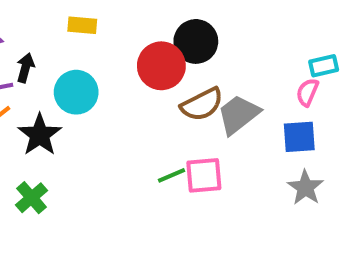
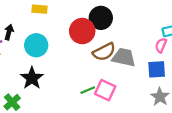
gray trapezoid: (238, 114) -> (124, 57), turned 50
black star: (40, 135) -> (32, 78), moved
pink square: (204, 175) -> (105, 90), turned 30

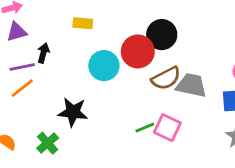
cyan circle: (36, 45) -> (104, 66), moved
black star: (32, 78) -> (73, 112), turned -30

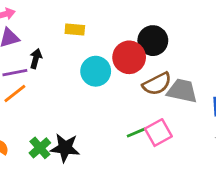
black star: (73, 112) -> (65, 148), moved
pink square: (167, 128) -> (158, 133), turned 36

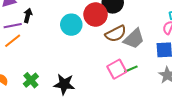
gray trapezoid: (182, 91) -> (134, 39), turned 125
green line: (136, 133) -> (131, 69), moved
black star: (65, 148) -> (64, 84), moved

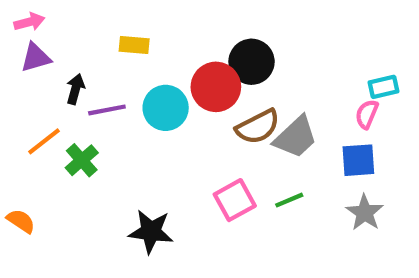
purple line: (13, 26) -> (107, 110), moved
pink square: (117, 69) -> (235, 200), moved
green cross: (31, 80) -> (82, 160), moved

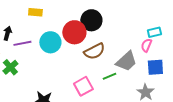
gray trapezoid: (296, 137) -> (126, 61), moved
blue square: (358, 160) -> (155, 67), moved
green line: (289, 200) -> (109, 76), moved

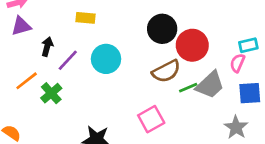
red circle: (74, 32) -> (192, 45), moved
purple line: (22, 43) -> (68, 60), turned -36
green line: (109, 76) -> (188, 88), moved

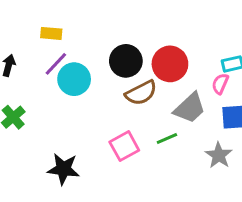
black circle: (162, 29) -> (126, 61), moved
purple line: (68, 60) -> (56, 64), moved
green line: (188, 88) -> (167, 139), moved

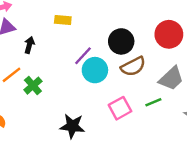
purple line: (56, 64) -> (83, 56), moved
red circle: (170, 64) -> (169, 34), moved
cyan circle: (74, 79) -> (95, 70), moved

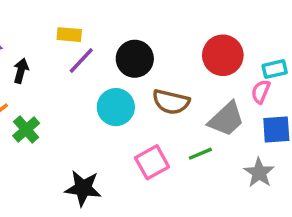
black circle: (121, 41) -> (135, 59), moved
purple line: (83, 56) -> (81, 60), moved
brown semicircle: (133, 66) -> (171, 102), turned 40

